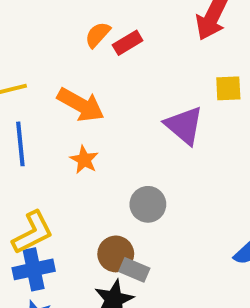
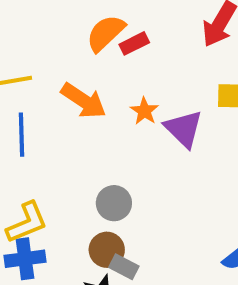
orange semicircle: (98, 35) -> (106, 33), size x1.5
orange star: (84, 160) -> (144, 111), moved
gray circle: (148, 204) -> (114, 203), moved

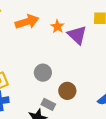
orange arrow: (84, 101) -> (27, 22), turned -50
brown circle: (107, 250) -> (67, 91), moved

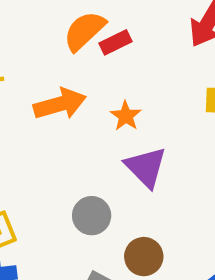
purple triangle: (77, 35) -> (146, 167), moved

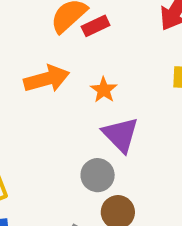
gray circle: (92, 216) -> (98, 175), moved

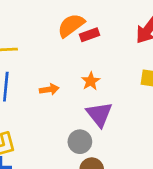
orange arrow: (47, 79) -> (49, 89), moved, size x0.6

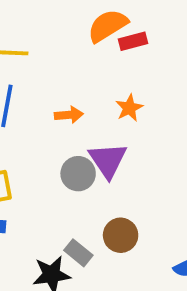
purple triangle: (99, 114) -> (108, 160), moved
gray circle: (80, 142) -> (78, 174), moved

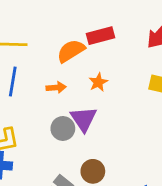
orange semicircle: (108, 26) -> (71, 51), moved
red rectangle: (133, 41) -> (101, 36), size x1.4

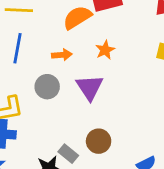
gray circle: (63, 128) -> (47, 87), moved

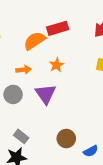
brown circle: (99, 141) -> (66, 139), moved
gray rectangle: (68, 154) -> (21, 136), moved

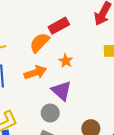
orange arrow: (24, 70) -> (35, 72), size x1.5
gray circle: (13, 94) -> (50, 113), moved

